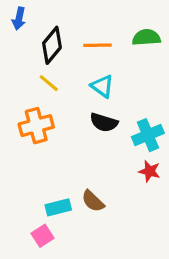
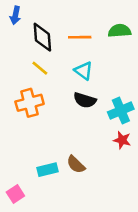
black diamond: (52, 45) -> (42, 37), turned -44
pink square: (42, 236) -> (15, 194), moved

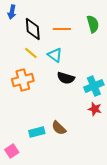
green semicircle: (120, 31) -> (93, 24), turned 78
cyan triangle: (84, 71) -> (55, 55), moved

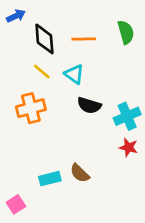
blue arrow: (12, 12) -> (16, 16), turned -128

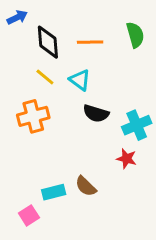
red star: (128, 147) -> (127, 159), moved
pink square: (16, 204) -> (29, 215), moved

